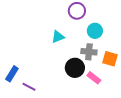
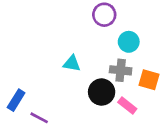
cyan triangle: (58, 37) -> (72, 64), moved, turned 32

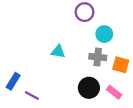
black circle: (102, 92) -> (89, 88), moved
pink rectangle: (127, 106) -> (114, 92), moved

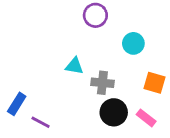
purple circle: (85, 12) -> (95, 15), moved
gray cross: (98, 57) -> (102, 83), moved

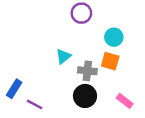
cyan triangle: (74, 66) -> (63, 56), turned -49
orange square: (154, 83) -> (110, 61), moved
black circle: (114, 112) -> (85, 96), moved

